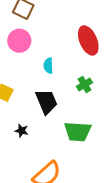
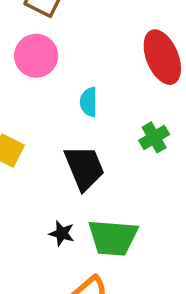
black star: (22, 131) -> (62, 233), moved
green trapezoid: (78, 132) -> (113, 238), moved

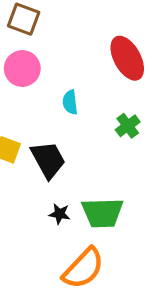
black trapezoid: (84, 168) -> (48, 160), moved

